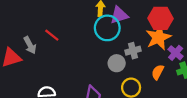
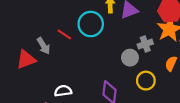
cyan circle: (107, 28) -> (91, 24), moved

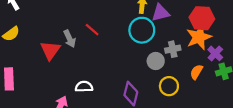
cyan circle: (91, 24) -> (142, 30), moved
red triangle: (26, 59) -> (50, 50), turned -40

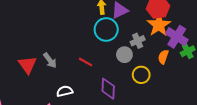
red line: (92, 30) -> (86, 62), moved
gray arrow: (70, 39) -> (50, 60), moved
purple cross: (215, 53) -> (177, 37), size x1.5

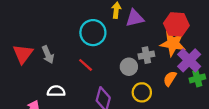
orange star: (159, 25) -> (173, 43), turned 30
cyan circle: (106, 29) -> (93, 33), moved

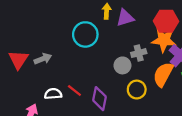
gray arrow: (48, 55) -> (43, 59), turned -84
red line: (86, 65) -> (74, 91), moved
orange semicircle: (170, 79) -> (163, 74), size x1.6

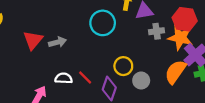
gray cross: (139, 53) -> (157, 31), moved
gray circle: (122, 65) -> (141, 81), moved
yellow circle: (137, 90) -> (123, 66), moved

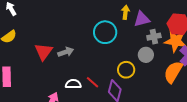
gray circle: (141, 81) -> (146, 55), moved

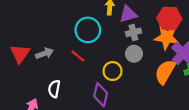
gray cross: (154, 37) -> (133, 32), moved
red line: (93, 82) -> (78, 56), moved
white semicircle: (73, 84) -> (54, 89), turned -77

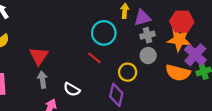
gray arrow: (45, 53) -> (42, 80), moved, turned -77
orange semicircle: (165, 72) -> (178, 73), turned -105
white semicircle: (54, 89) -> (72, 89), turned -70

